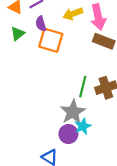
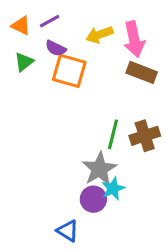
purple semicircle: (41, 24) -> (56, 48), turned -48

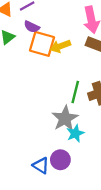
yellow arrow: (99, 35) -> (60, 46), moved
purple circle: (93, 199) -> (60, 160), moved

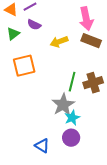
orange square: (42, 44) -> (24, 66), moved, turned -30
purple circle: (60, 160) -> (71, 138), moved

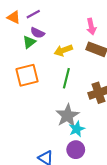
pink arrow: (86, 19) -> (91, 27), size x0.7
green triangle: (13, 34) -> (29, 42), moved
green line: (72, 82) -> (66, 78), moved

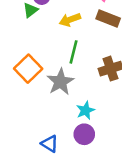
orange square: (27, 75) -> (28, 69), moved, turned -30
gray star: (67, 116) -> (60, 82), moved

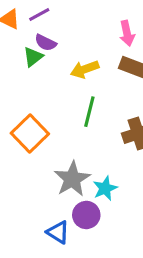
gray star: (60, 82) -> (72, 179), moved
purple circle: (84, 134) -> (86, 215), moved

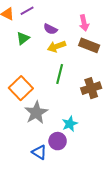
purple semicircle: (46, 43) -> (50, 29), moved
gray star: (72, 179) -> (36, 113), moved

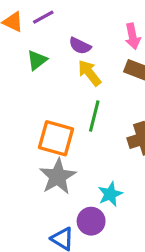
yellow arrow: (57, 46) -> (89, 73), turned 72
orange square: (21, 88) -> (56, 138), moved, turned -30

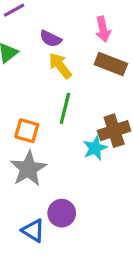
orange square: (56, 138) -> (27, 131), size x0.7
cyan star: (110, 194) -> (95, 148), moved

